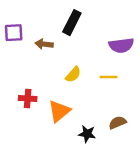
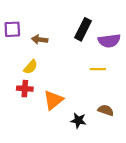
black rectangle: (72, 23) -> (83, 29), moved
yellow semicircle: (73, 74) -> (31, 67), moved
brown semicircle: (117, 123) -> (106, 110), turned 42

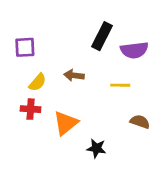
purple square: (12, 29) -> (25, 47), moved
brown arrow: (40, 40) -> (74, 75), moved
brown semicircle: (106, 110) -> (140, 122), moved

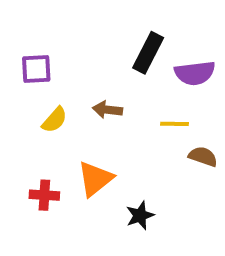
red cross: (31, 109) -> (44, 195), moved
brown semicircle: (140, 122) -> (203, 156), moved
black star: (96, 148) -> (140, 215), turned -30

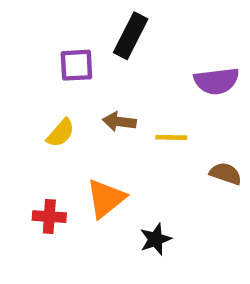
black rectangle: (148, 53) -> (131, 36), moved
purple square: (36, 69) -> (76, 65), moved
yellow line: (175, 124) -> (171, 137), moved

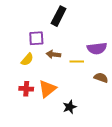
purple square: (76, 65) -> (36, 38), moved
purple semicircle: (217, 81) -> (97, 48), moved
red cross: (49, 217) -> (26, 89), moved

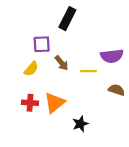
brown arrow: (53, 54) -> (62, 63), turned -136

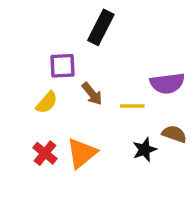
red cross: (30, 103) -> (45, 153), turned 35
black star: (80, 124) -> (145, 150), moved

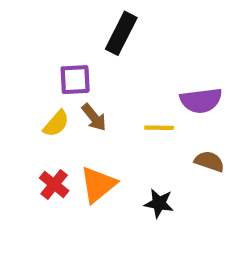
brown arrow: (92, 94) -> (94, 117), moved
black star: (145, 150) -> (159, 203), moved, turned 30

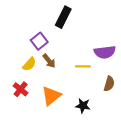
purple square: (75, 80) -> (39, 41), turned -35
brown semicircle: (209, 161) -> (109, 84), turned 88
red cross: (54, 184) -> (21, 89), moved

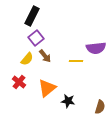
black rectangle: (63, 17) -> (32, 16), moved
brown semicircle: (109, 84) -> (100, 107), moved
black star: (83, 106) -> (68, 101), moved

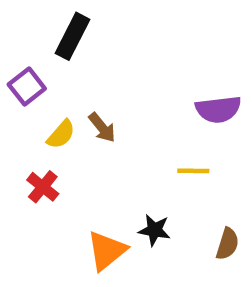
purple square: (36, 38) -> (27, 87), moved
yellow line: (76, 61) -> (193, 171), moved
orange triangle: (47, 88) -> (107, 251), moved

